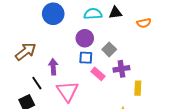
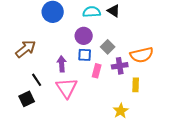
black triangle: (115, 13) -> (114, 11), turned 40
orange semicircle: (144, 23) -> (142, 55), moved, size x1.6
purple arrow: (53, 67) -> (62, 64), moved
pink rectangle: (98, 74) -> (97, 71), turned 64

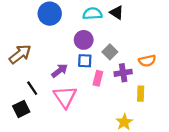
orange semicircle: (142, 55) -> (147, 61), size x0.7
purple arrow: (62, 64) -> (60, 71), turned 56

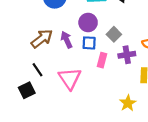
brown arrow: (20, 54) -> (42, 39), moved
purple arrow: (60, 71) -> (67, 40), moved, turned -77

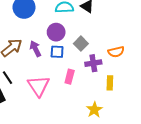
pink rectangle: (102, 60) -> (70, 77), moved

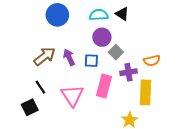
purple circle: (56, 32) -> (102, 37), moved
pink rectangle: (70, 77) -> (104, 86), size x1.5
yellow rectangle: (110, 83) -> (145, 92), size x1.6

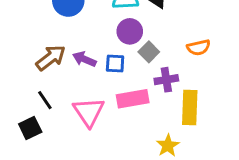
purple arrow: (69, 57) -> (84, 59), turned -42
orange semicircle: (152, 61) -> (199, 47), moved
pink rectangle: (104, 86) -> (133, 99), turned 65

